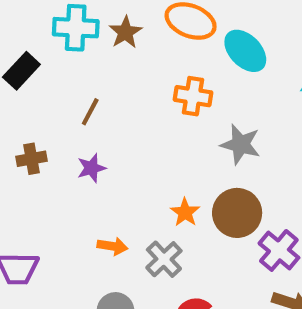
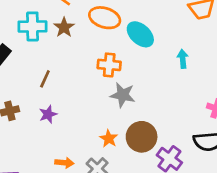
gray star: (241, 144) -> (123, 95), moved

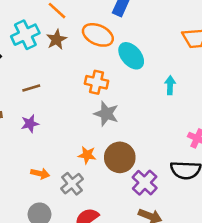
cyan cross: (32, 26) -> (25, 35), turned -32
brown line: (45, 79) -> (31, 88), turned 42
orange star: (109, 138) -> (87, 155), turned -30

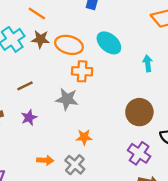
orange ellipse: (98, 35) -> (69, 45), moved
brown star: (56, 39) -> (40, 39), turned -30
gray star: (106, 114) -> (67, 99), moved
brown circle: (120, 157) -> (139, 112), moved

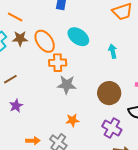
orange ellipse: (69, 45) -> (45, 41), turned 45
gray star: (67, 99) -> (67, 85), moved
orange star: (84, 137) -> (72, 120), moved

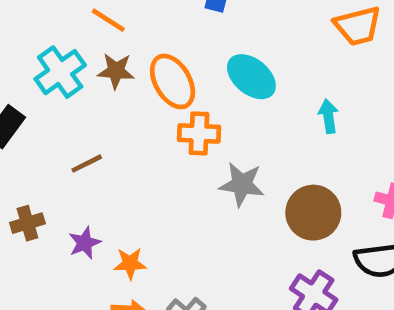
gray star: (67, 85) -> (242, 184), moved
purple star: (16, 106) -> (85, 243), moved
orange star: (72, 120) -> (130, 263), moved

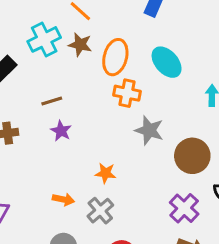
orange ellipse: (173, 81) -> (115, 57), turned 36
purple star: (85, 243) -> (61, 131), moved, turned -30
orange star: (130, 263) -> (106, 173), moved

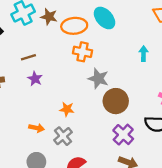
orange ellipse: (115, 57) -> (74, 26), turned 70
cyan ellipse: (167, 62) -> (105, 18), moved
brown circle: (192, 156) -> (116, 101), moved

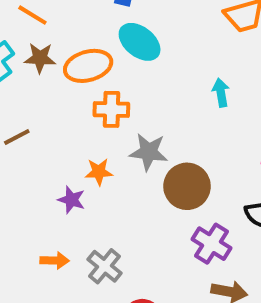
purple star: (35, 79) -> (71, 200), moved
orange star: (67, 109) -> (99, 172), moved

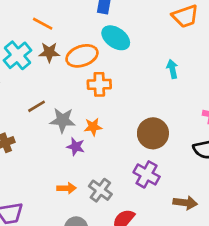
gray star: (149, 152) -> (63, 120), moved
purple cross: (211, 244) -> (147, 174), moved

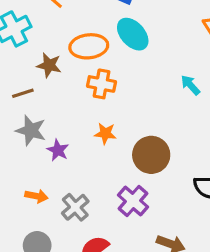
brown star: (49, 52) -> (49, 65), moved
cyan arrow: (172, 69) -> (190, 85), turned -42
gray star: (63, 120) -> (31, 130), moved
orange star: (93, 127) -> (105, 134), moved

